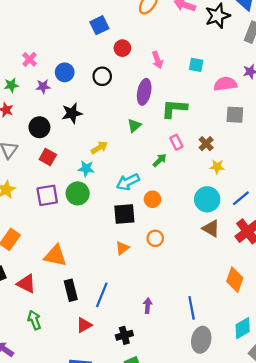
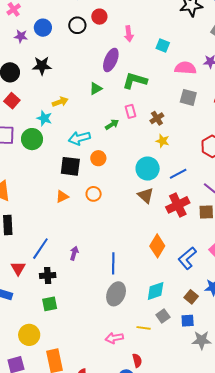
black circle: (102, 76) -> (77, 25), moved
blue line: (102, 295) -> (40, 249), moved
red triangle: (84, 325) -> (18, 268), moved, turned -42

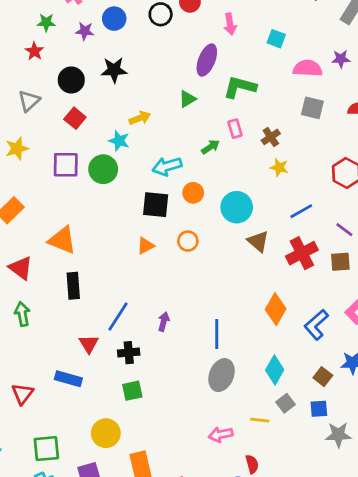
cyan circle: (148, 169) -> (237, 207), moved
cyan diamond: (156, 291) -> (275, 370), turned -40

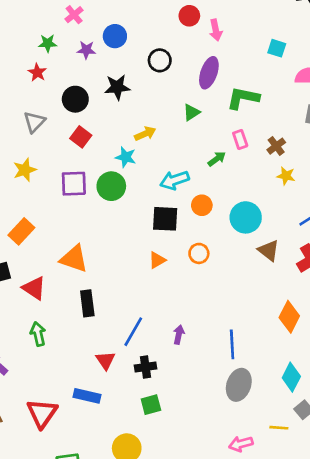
black circle: (161, 14) -> (160, 60), moved
pink arrow: (230, 24) -> (216, 30), moved
red triangle: (22, 394) -> (42, 413), size x1.4

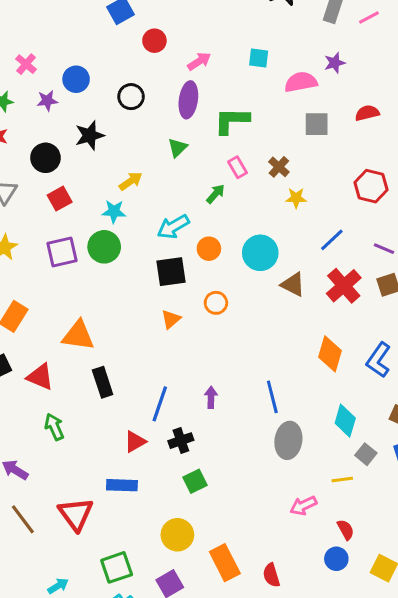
pink arrow: (216, 30) -> (199, 61), moved, turned -100
red square: (81, 137) -> (60, 199), turned 35
red triangle: (106, 360) -> (135, 442), turned 45

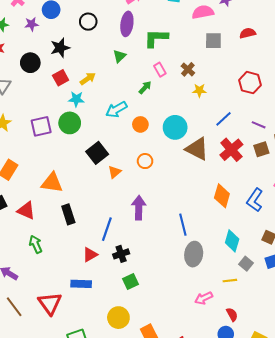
red square: (60, 199) -> (61, 78), moved
black square: (171, 272) -> (97, 153), moved, turned -30
brown triangle: (293, 285) -> (197, 149), size x1.4
purple arrow: (211, 397) -> (139, 208), moved, size x1.6

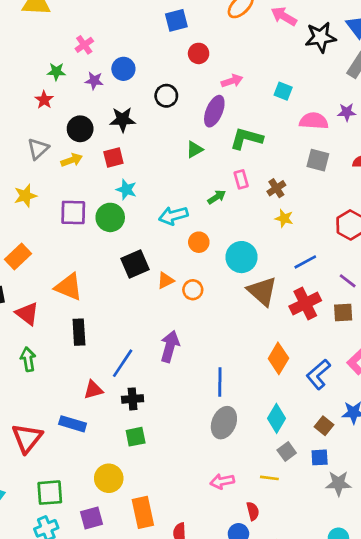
yellow arrow: (88, 79) -> (72, 160), moved
orange triangle: (115, 172) -> (166, 280), moved
yellow line: (230, 281) -> (269, 478), moved

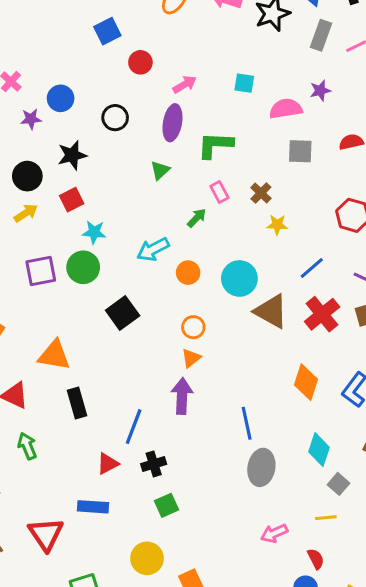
orange triangle: (166, 280) -> (191, 358), moved

